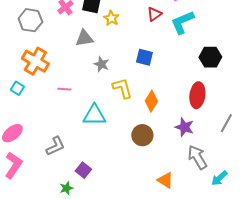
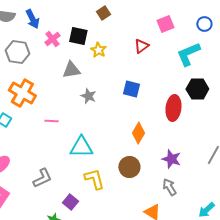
cyan L-shape: (182, 22) -> (188, 54), moved
yellow L-shape: (122, 88) -> (94, 179), moved
red ellipse: (197, 95) -> (173, 108), moved
gray arrow: (197, 157) -> (169, 187), moved, size x0.7

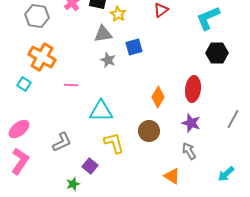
gray triangle: (71, 70) -> (103, 34), moved
blue square: (131, 89) -> (134, 47), moved, turned -30
red ellipse: (173, 108) -> (193, 89), moved

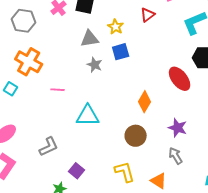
yellow star: (118, 14) -> (116, 27), moved
red ellipse: (193, 89) -> (180, 79), moved, turned -45
yellow L-shape: (114, 143) -> (125, 172), moved

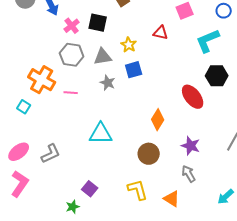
red triangle: (148, 15) -> (161, 33), turned 49
gray hexagon: (24, 21) -> (72, 55), moved
pink line: (58, 90) -> (71, 93), moved
gray L-shape: (49, 147) -> (51, 154), moved

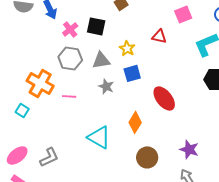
red ellipse: (193, 97) -> (164, 98), moved
orange diamond: (158, 120) -> (135, 122), moved
cyan triangle: (101, 134) -> (99, 137), turned 30

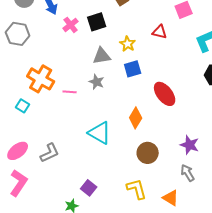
black square: (96, 26) -> (97, 22), turned -30
gray hexagon: (70, 58) -> (18, 34), moved
gray star: (106, 86) -> (97, 82), moved

